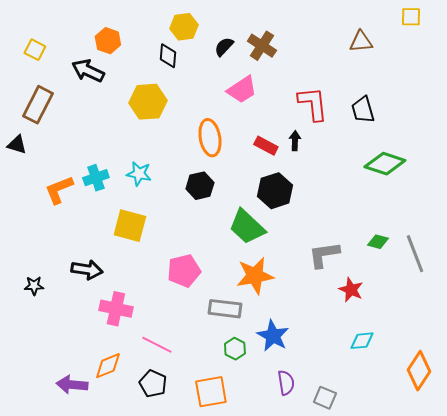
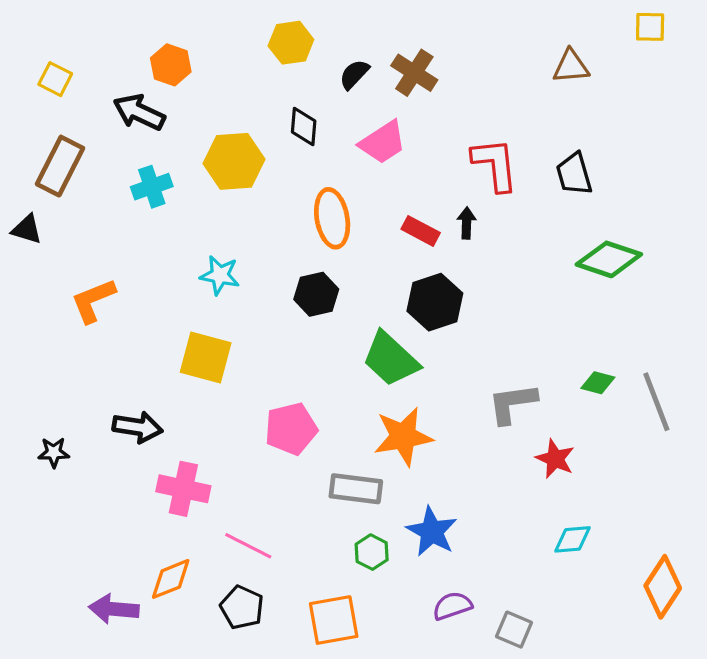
black diamond: (168, 56) -> (304, 127), moved
cyan cross: (96, 178) -> (152, 187), moved
purple semicircle: (286, 383) -> (452, 606), turned -100

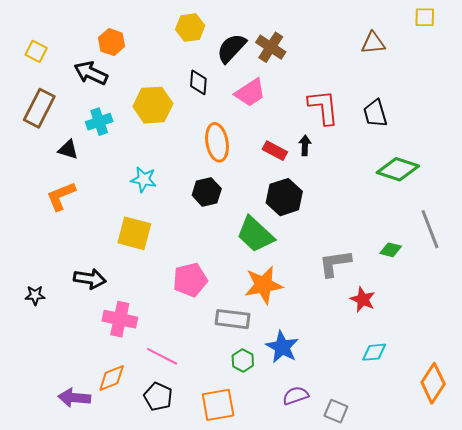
black semicircle: (354, 74) -> (231, 48), size x1.5
black triangle: (27, 229) -> (68, 150), moved
gray line: (656, 402) -> (430, 229), moved

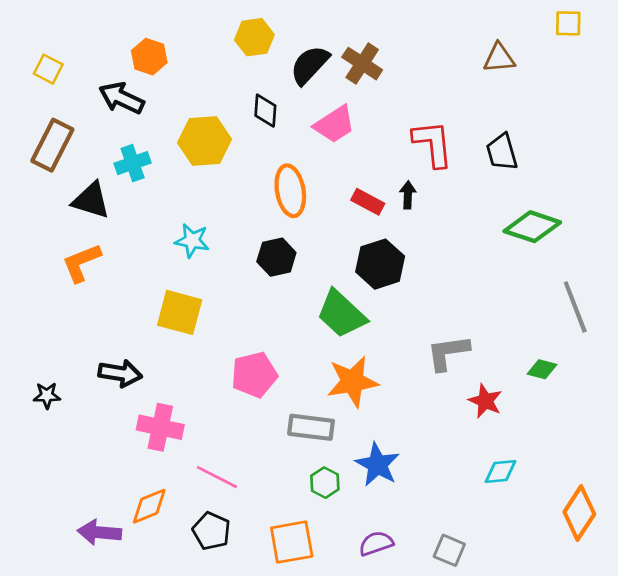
black triangle: (68, 150) -> (91, 200), size x1.4
green diamond: (391, 250) -> (542, 369), moved
purple semicircle: (296, 396) -> (376, 543), moved

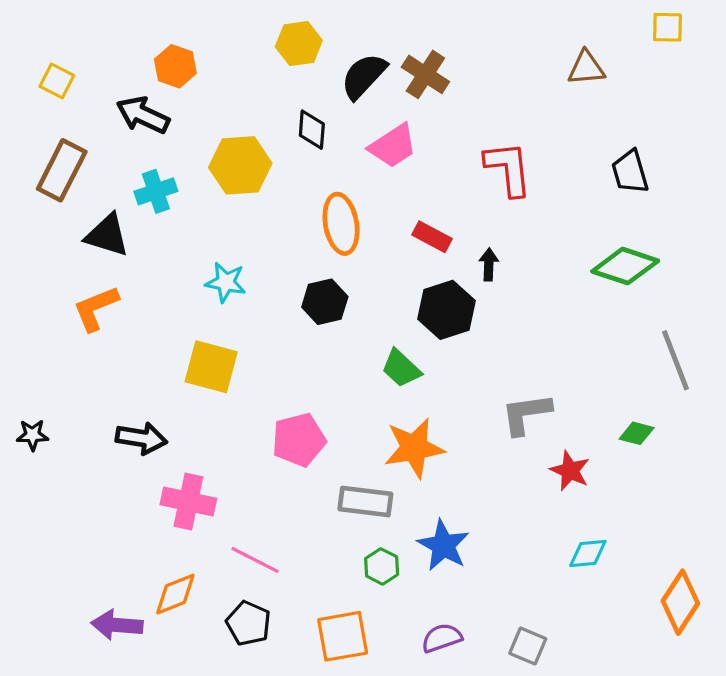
black trapezoid: (502, 152) -> (630, 172), moved
black arrow: (408, 195) -> (489, 264), moved
green trapezoid: (341, 314) -> (401, 368), size x0.7
black star: (47, 395) -> (32, 435), moved

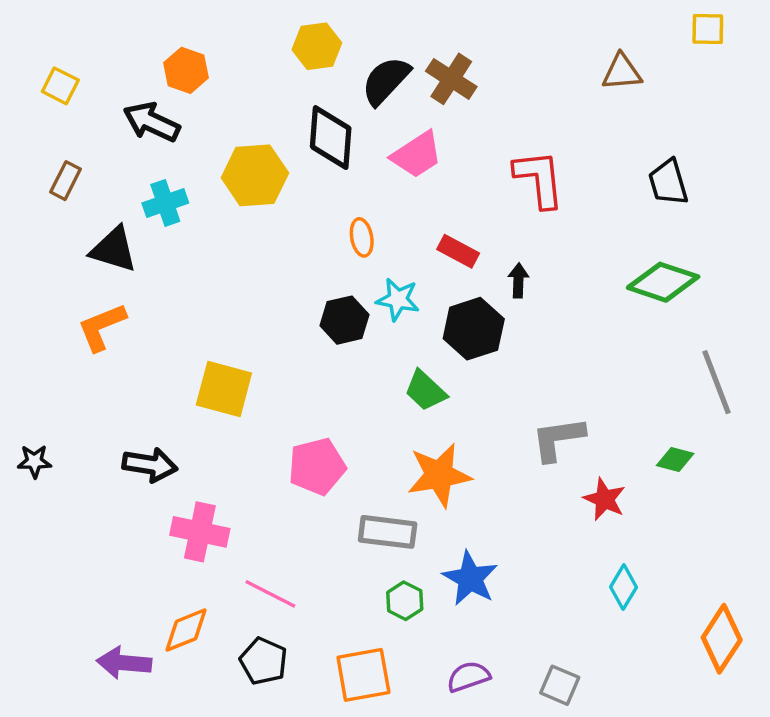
black diamond: (312, 130) -> (331, 138), size x1.5
brown rectangle: (62, 170) -> (65, 181), size x0.6
orange ellipse: (341, 224) -> (362, 237), size x0.6
cyan star: (226, 282) -> (398, 299), moved
cyan diamond: (588, 553) -> (623, 587), turned -54

